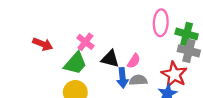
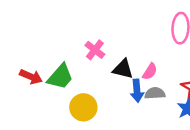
red arrow: (43, 44) -> (31, 77), moved
green trapezoid: (75, 63) -> (60, 77), moved

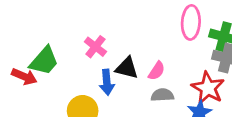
green trapezoid: (60, 77) -> (44, 61), moved
blue arrow: (137, 91) -> (107, 82), moved

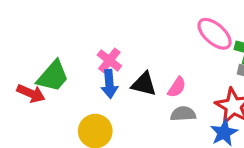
pink ellipse: (191, 22) -> (215, 34), turned -52
blue arrow: (107, 82) -> (109, 84), moved

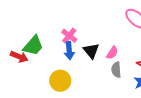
black triangle: (144, 84) -> (91, 51), turned 36
gray semicircle: (183, 114) -> (116, 70), turned -91

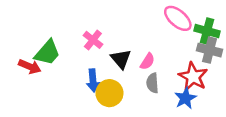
blue arrow: (69, 51) -> (93, 80), moved
yellow circle: (60, 81) -> (109, 93), moved

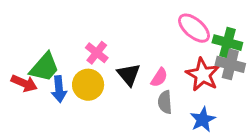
red star: (193, 77) -> (203, 75), moved
blue arrow: (93, 80) -> (59, 89), moved
yellow circle: (109, 93) -> (88, 85), moved

